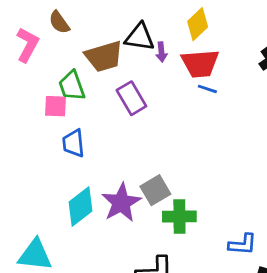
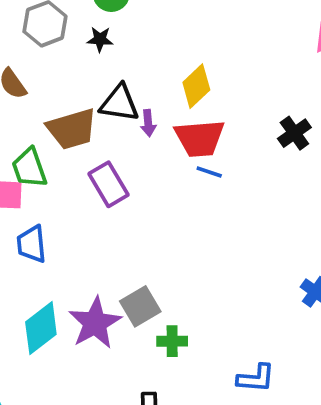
green cross: (179, 216) -> (172, 341), size x0.7

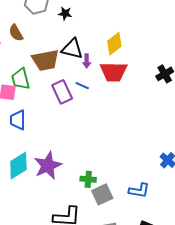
blue line: (209, 172) -> (82, 86), moved
gray square: (140, 306) -> (102, 194), moved
blue L-shape: (256, 378) -> (139, 191), moved

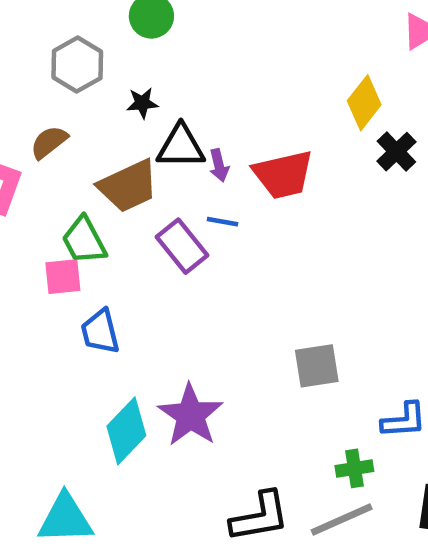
black star: (65, 13) -> (142, 103), moved
brown semicircle: (16, 33) -> (49, 142), turned 96
yellow diamond: (114, 44) -> (364, 103), moved
green cross: (88, 179) -> (354, 468), moved
gray square: (102, 194) -> (317, 366), moved, turned 30

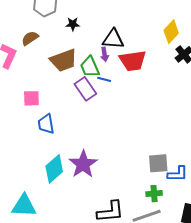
black triangle: (181, 147) -> (113, 39), moved
green trapezoid: (84, 240) -> (90, 67), moved
gray square: (317, 366) -> (158, 163), moved

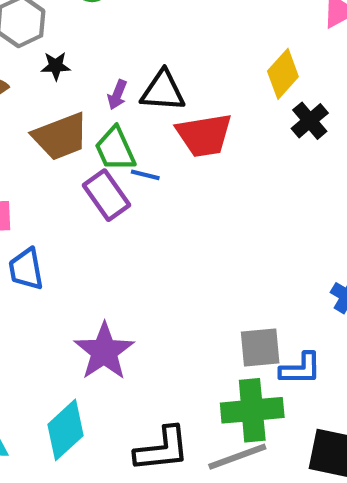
black star: (73, 24) -> (56, 66), moved
purple arrow: (105, 54) -> (117, 95), moved, turned 32
cyan diamond: (54, 169) -> (66, 430), moved
green cross: (154, 194) -> (252, 410), size x1.8

